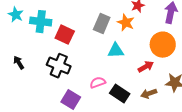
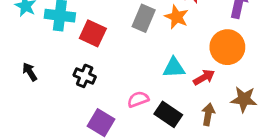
cyan triangle: (116, 51) -> (174, 68), moved
black cross: (59, 66) -> (85, 76), size x0.7
brown arrow: (149, 94) -> (208, 114), turned 119

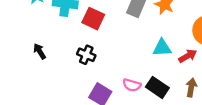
pink semicircle: (138, 99) -> (132, 85), moved, turned -144

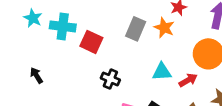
black cross: (86, 55) -> (110, 79), moved

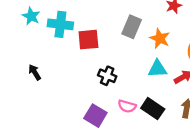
orange star: (164, 28) -> (160, 38), moved
red square: (91, 42) -> (88, 40), turned -30

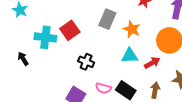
cyan cross: (60, 24) -> (45, 37), moved
red square: (88, 40) -> (70, 30), turned -30

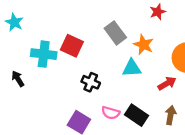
gray rectangle: (107, 19) -> (115, 33), turned -60
red square: (70, 30) -> (72, 46), turned -30
cyan triangle: (130, 56) -> (132, 68), moved

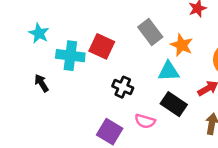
cyan star: (14, 22) -> (39, 33), moved
black rectangle: (136, 115) -> (174, 104), moved

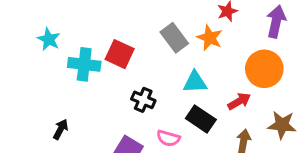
orange star: (182, 45) -> (210, 38), moved
black arrow: (41, 83) -> (61, 129), moved, turned 60

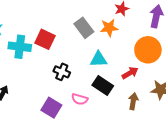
orange star: (210, 38) -> (109, 28), turned -30

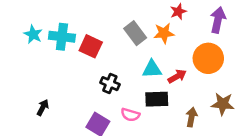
cyan cross: (20, 47) -> (62, 37), moved
red arrow: (130, 73) -> (177, 76), moved
black rectangle: (103, 86) -> (157, 99), turned -36

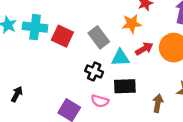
gray rectangle: (135, 33) -> (99, 37), moved
red arrow: (177, 76) -> (144, 49), moved
black cross: (110, 84) -> (94, 71), moved

